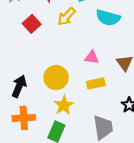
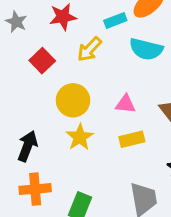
yellow circle: (56, 77) -> (73, 100), moved
yellow star: (64, 105) -> (80, 137), moved

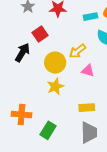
yellow arrow: (89, 49) -> (77, 51), moved
yellow rectangle: (132, 139) -> (87, 108), moved
black arrow: (27, 146) -> (22, 52), moved

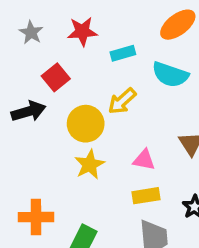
cyan rectangle: (91, 17) -> (123, 53), moved
black arrow: (22, 52) -> (28, 111), turned 48
pink triangle: (88, 71) -> (144, 160), moved

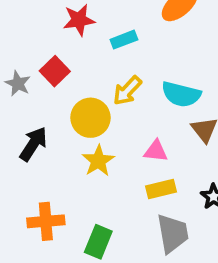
gray star: (31, 33) -> (18, 84), moved
cyan semicircle: (170, 75) -> (181, 94), moved
black arrow: (28, 111) -> (33, 144), moved, turned -36

